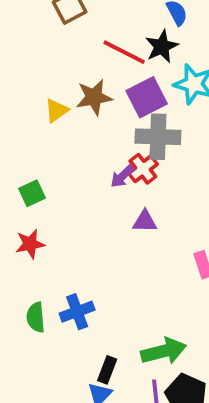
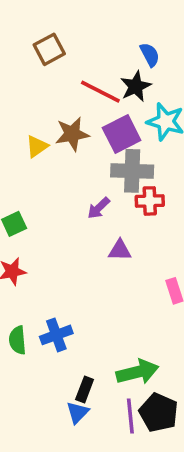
red cross: (143, 169) -> (150, 201), moved, turned 36

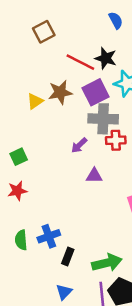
blue semicircle: (150, 55) -> (116, 20), moved
black star: (136, 86) -> (106, 58), turned -30
black rectangle: (85, 390) -> (68, 256), moved

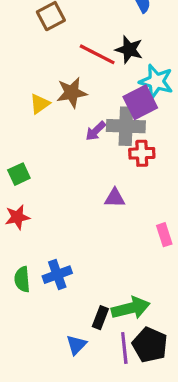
purple square: (96, 92) -> (140, 102), moved
purple arrow: (79, 145) -> (96, 131), moved
black rectangle: (68, 256) -> (100, 318), moved

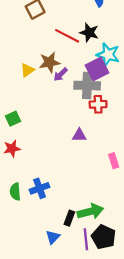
purple arrow: (96, 131) -> (61, 74), moved

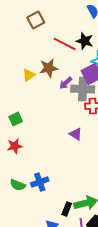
purple arrow: (61, 74) -> (66, 83), moved
purple triangle: (79, 135) -> (76, 134), turned 32
green semicircle: (15, 192) -> (18, 185), turned -63

